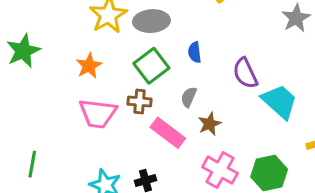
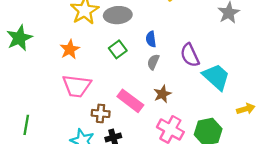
green square: (151, 66) -> (118, 49), size x0.7
gray semicircle: (189, 97) -> (153, 62), moved
brown cross: (140, 102) -> (101, 113), moved

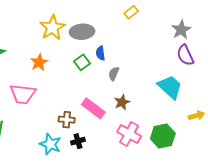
blue semicircle: (151, 39) -> (100, 53), moved
purple semicircle: (190, 55) -> (185, 55), moved
pink trapezoid: (77, 86) -> (23, 94), moved

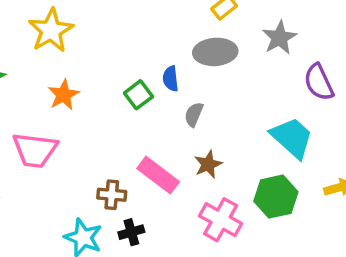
yellow star: (52, 28) -> (51, 31), moved
gray star: (181, 30) -> (279, 38), moved
gray ellipse: (82, 32) -> (215, 52), moved
green hexagon: (163, 136) -> (276, 197), moved

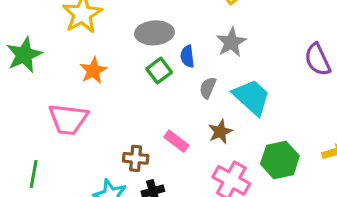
gray star: (279, 38) -> (231, 42), moved
gray ellipse: (215, 52) -> (154, 33), moved
cyan trapezoid: (292, 138) -> (252, 97), moved
pink rectangle: (158, 175) -> (176, 141), size x0.7

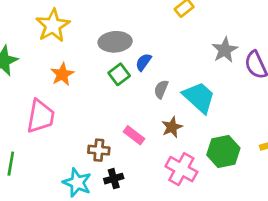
gray star: (231, 42) -> (225, 50), moved
blue semicircle: (187, 56) -> (143, 62), turned 42
pink trapezoid: (68, 119) -> (41, 116), turned -87

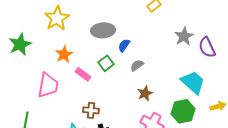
green square: (119, 74) -> (106, 63), moved
gray semicircle: (161, 89) -> (137, 65), turned 32
cyan trapezoid: (199, 97) -> (193, 82), moved
pink rectangle: (134, 135) -> (83, 74), moved

